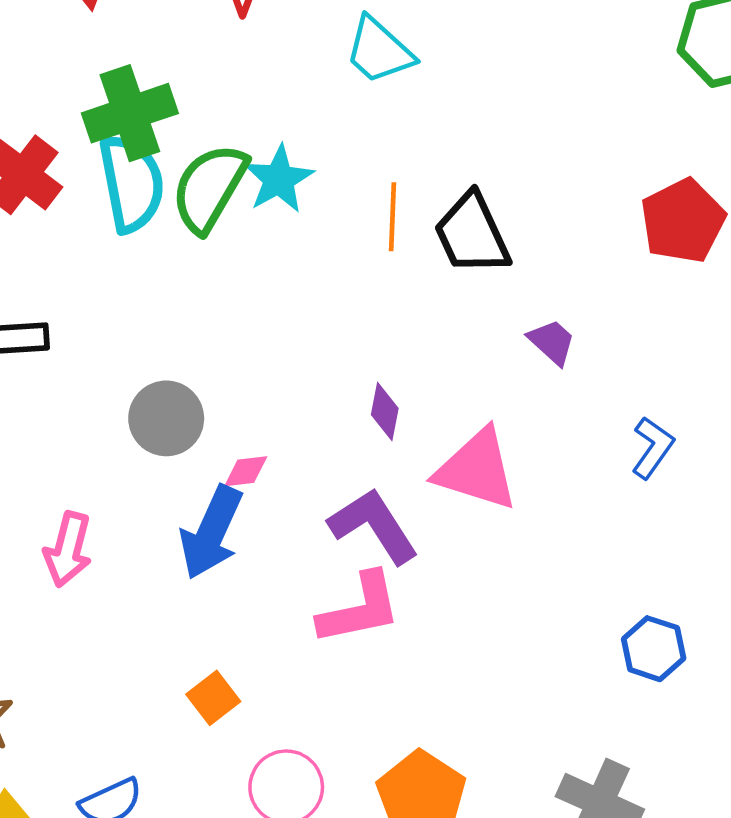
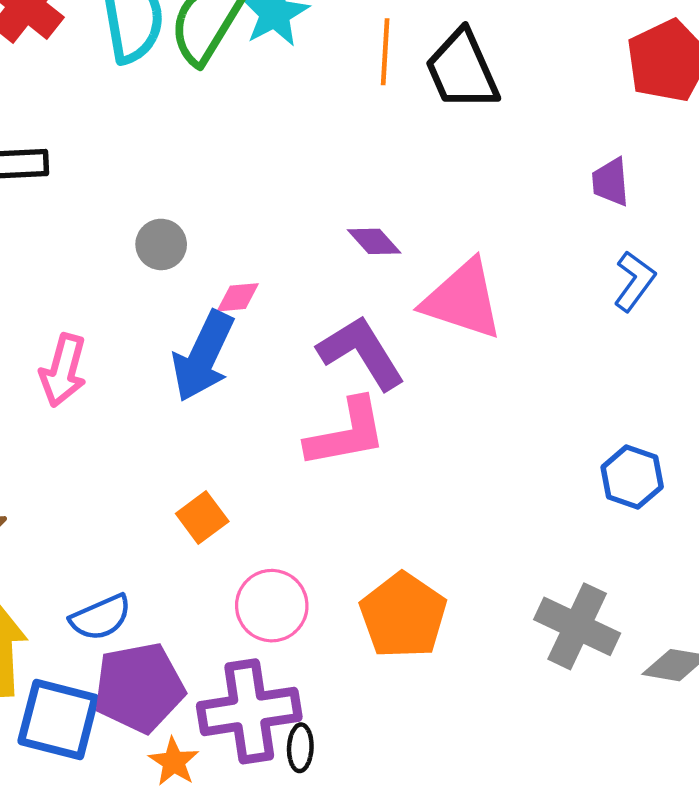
purple trapezoid: (552, 342) -> (611, 182), moved, turned -138
purple diamond: (385, 412) -> (374, 241), turned -54
gray circle: (166, 418) -> (161, 244), size x0.7

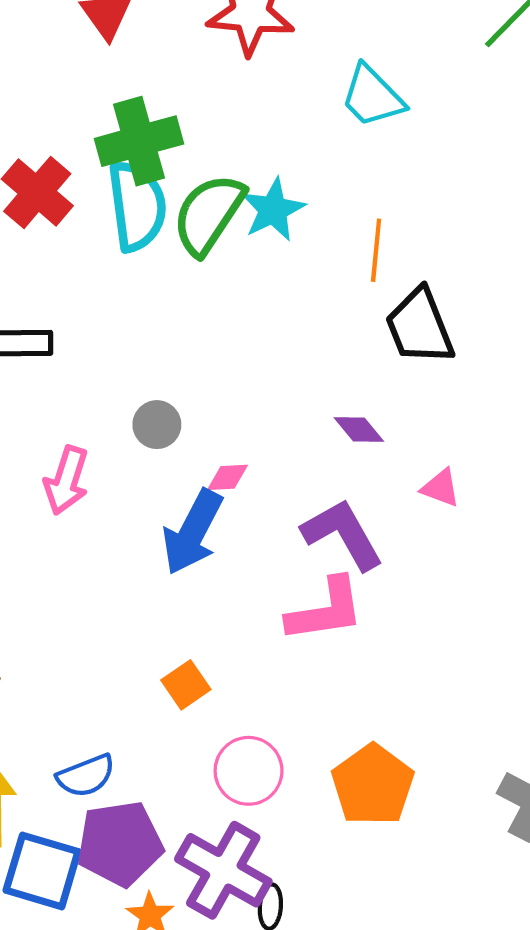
black trapezoid: (462, 70) -> (420, 327), moved
pink triangle: (463, 300) -> (441, 488), size x0.5
pink arrow: (63, 370) -> (66, 480), moved
purple cross: (249, 711) -> (223, 870), turned 36

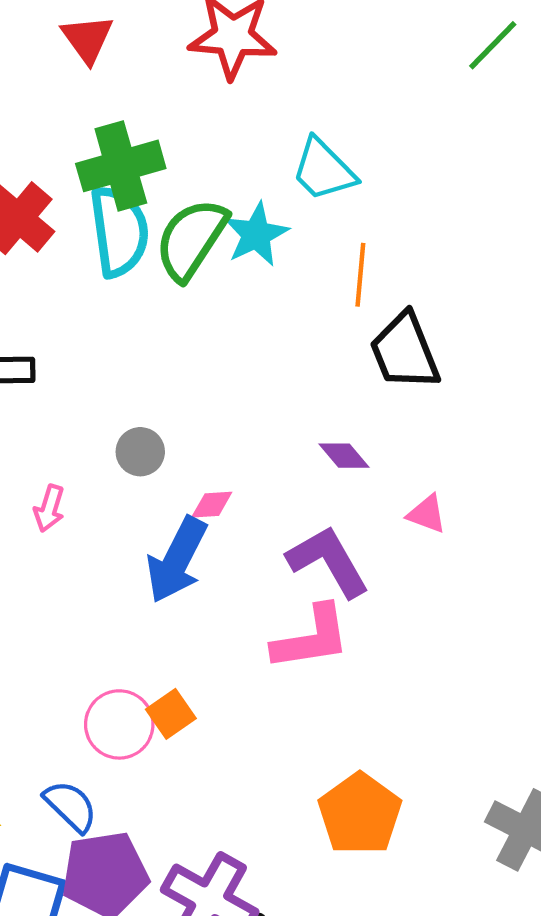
cyan trapezoid: (372, 96) -> (323, 170), moved
pink arrow: (66, 480) -> (49, 508), size x0.7
pink circle: (249, 771) -> (119, 724), moved
blue semicircle: (86, 776) -> (71, 806), turned -114

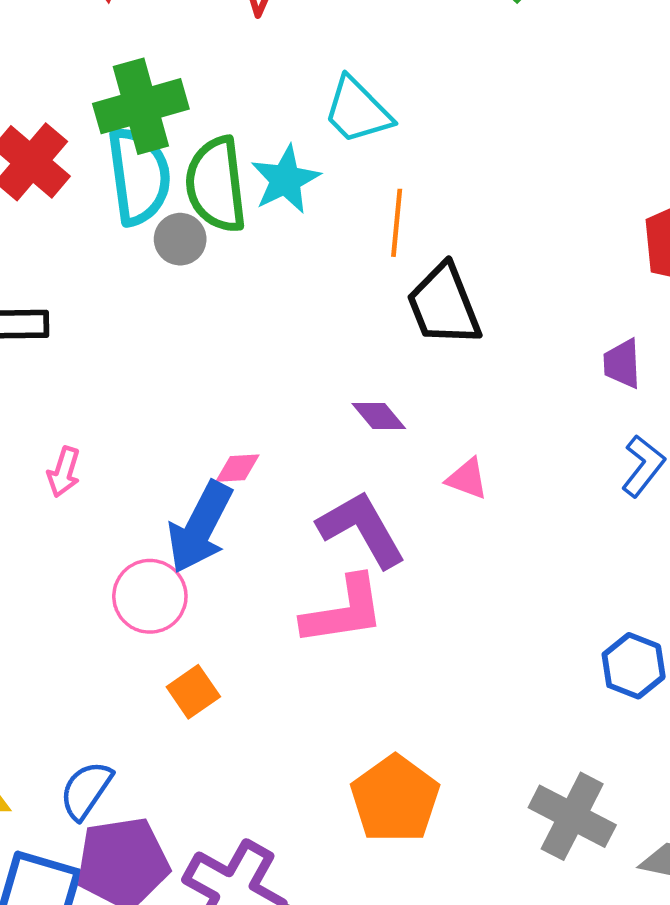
green semicircle: (191, 239) -> (216, 185), turned -40
gray circle: (140, 452) -> (180, 239), moved
pink circle: (119, 724) -> (150, 596), moved
blue semicircle: (71, 806) -> (86, 790), turned -100

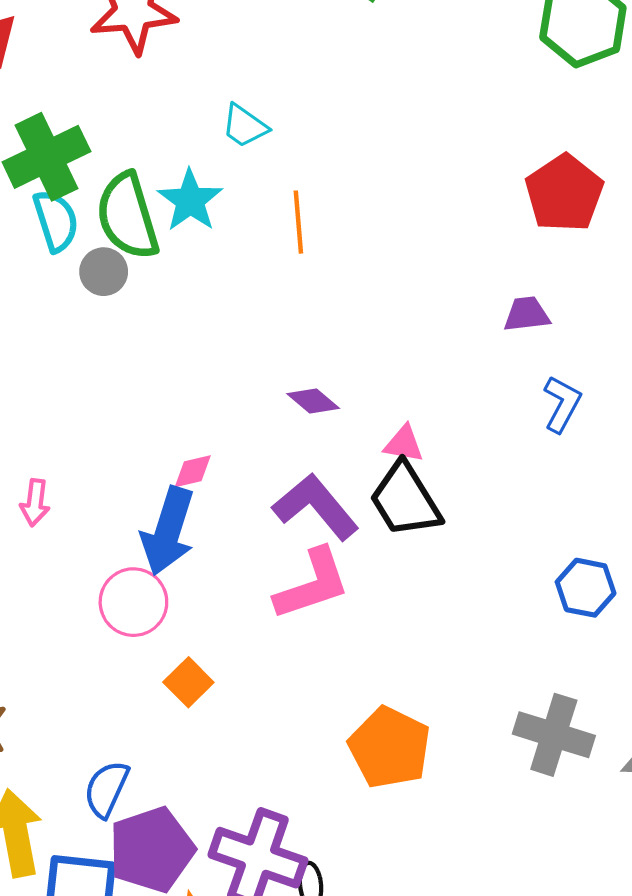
cyan trapezoid: (357, 111) -> (245, 126), size x0.7
cyan semicircle: (139, 176) -> (56, 221), size x0.7
black trapezoid: (444, 305) -> (405, 500), moved
purple trapezoid: (622, 364) -> (527, 314), turned 96

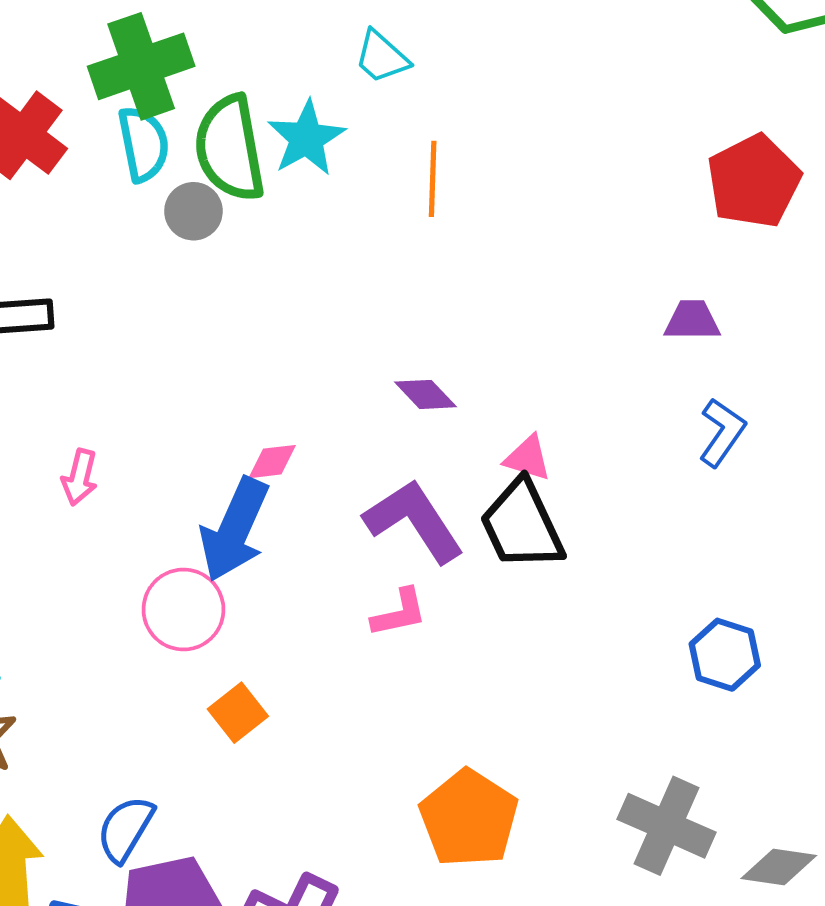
pink L-shape: (312, 584) -> (399, 613), size x0.6

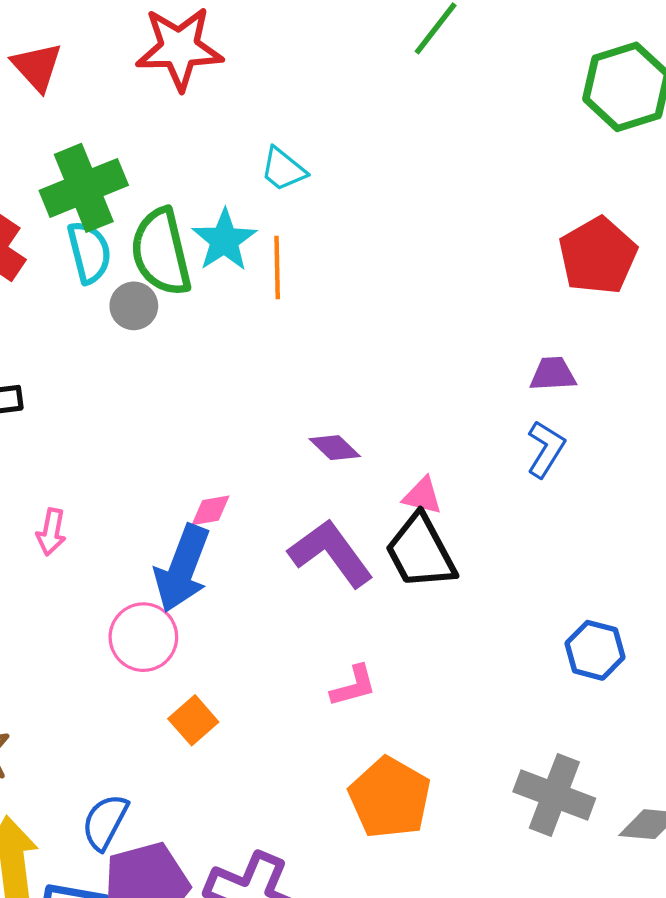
orange line: (433, 179) -> (277, 267), moved
blue L-shape: (722, 432) -> (546, 449), moved
pink L-shape: (399, 613) -> (354, 686), moved

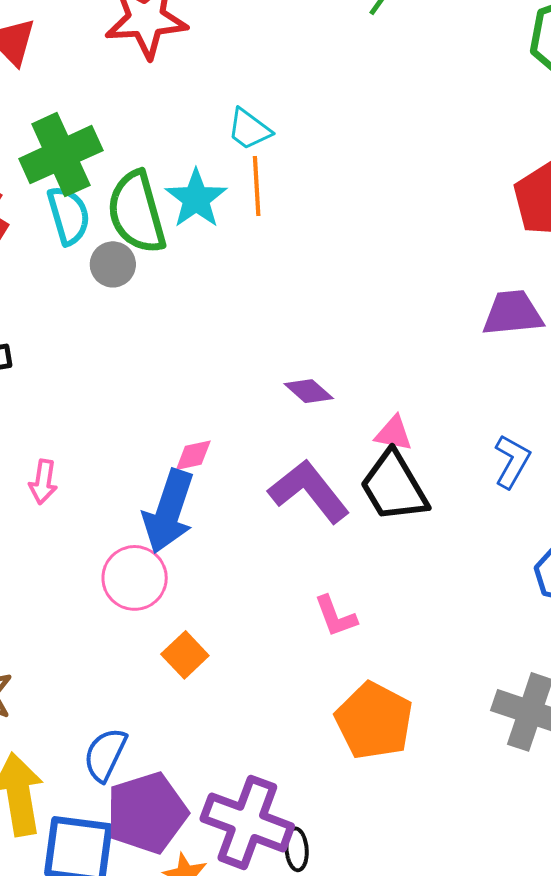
orange line: (277, 267) -> (257, 186), moved
purple trapezoid: (553, 374) -> (513, 313), size x1.4
blue L-shape: (546, 449) -> (512, 461), moved
pink L-shape: (354, 686) -> (336, 616), turned 87

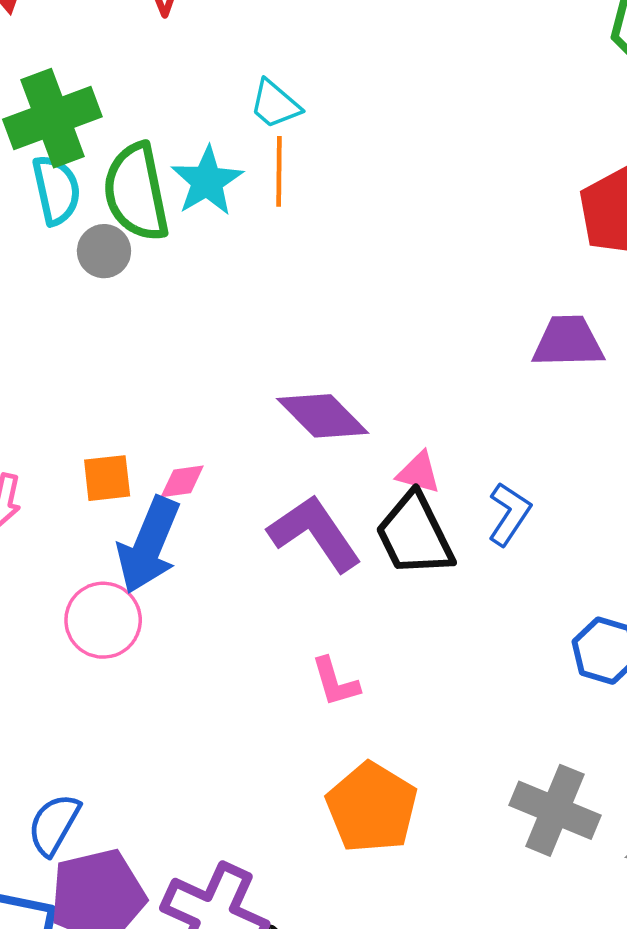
purple diamond: (309, 391) -> (323, 416), size x1.6
blue L-shape: (512, 461) -> (509, 514), moved
orange square: (185, 655) -> (107, 478), moved, turned 33

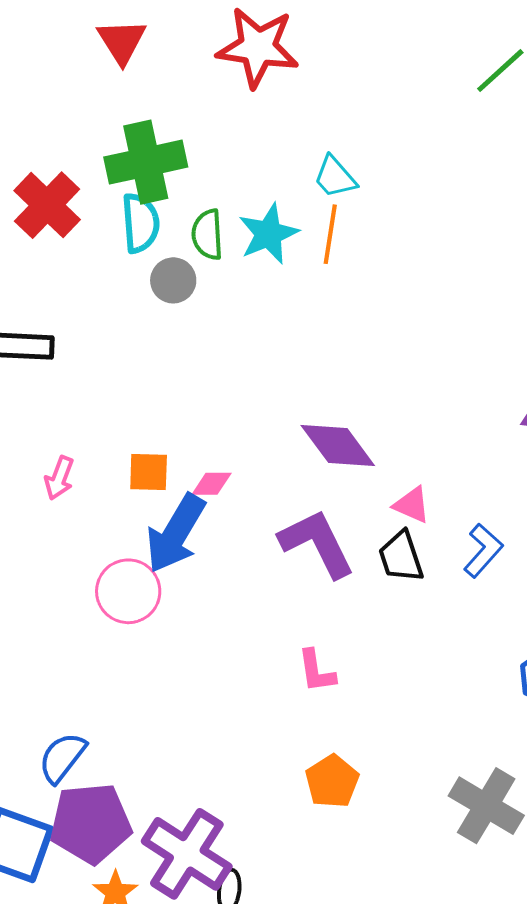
green semicircle: (136, 192) -> (207, 235), size x0.6
black trapezoid: (415, 535) -> (401, 557), size x0.7
orange pentagon: (372, 808) -> (332, 781), size x0.7

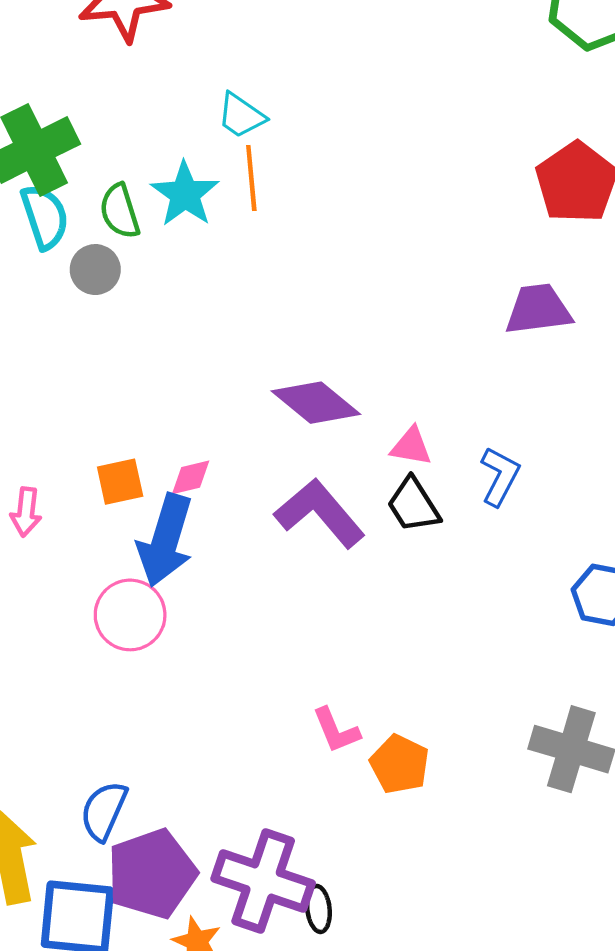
pink L-shape: (316, 671) -> (336, 730), moved

